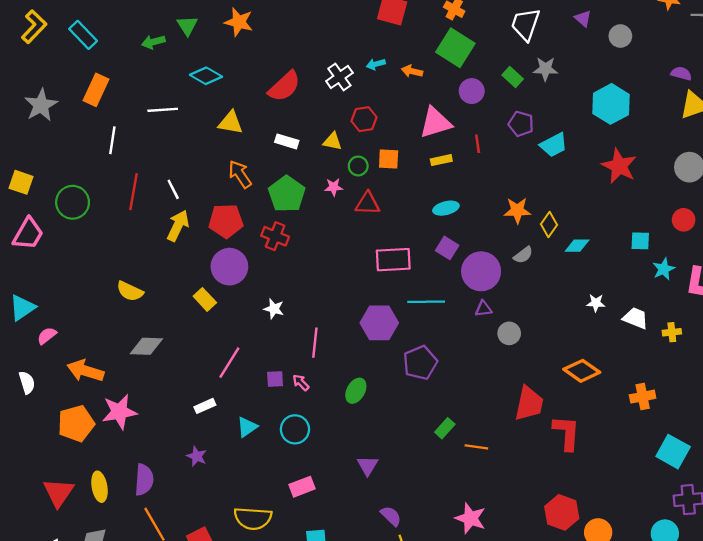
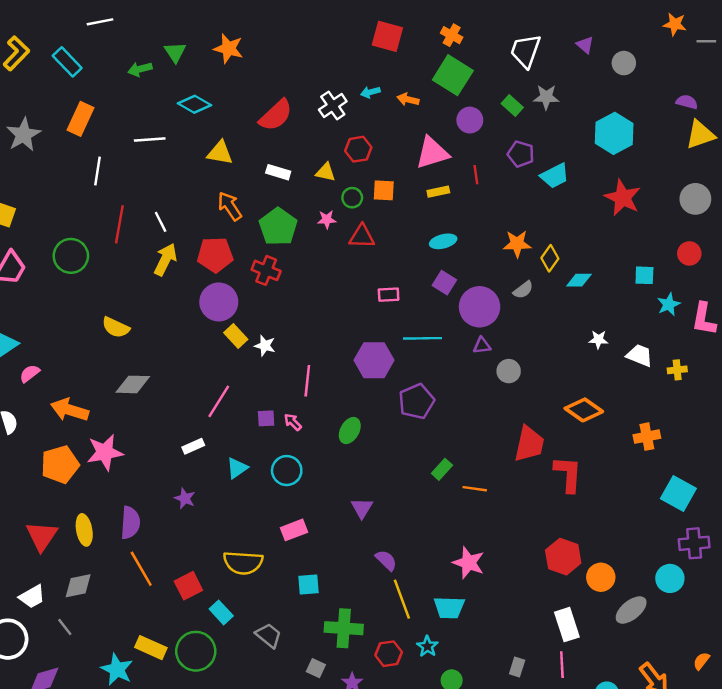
green circle: (73, 202) -> (71, 256), moved
pink rectangle: (393, 260) -> (389, 295), size x0.6
yellow rectangle: (205, 299) -> (236, 336), moved

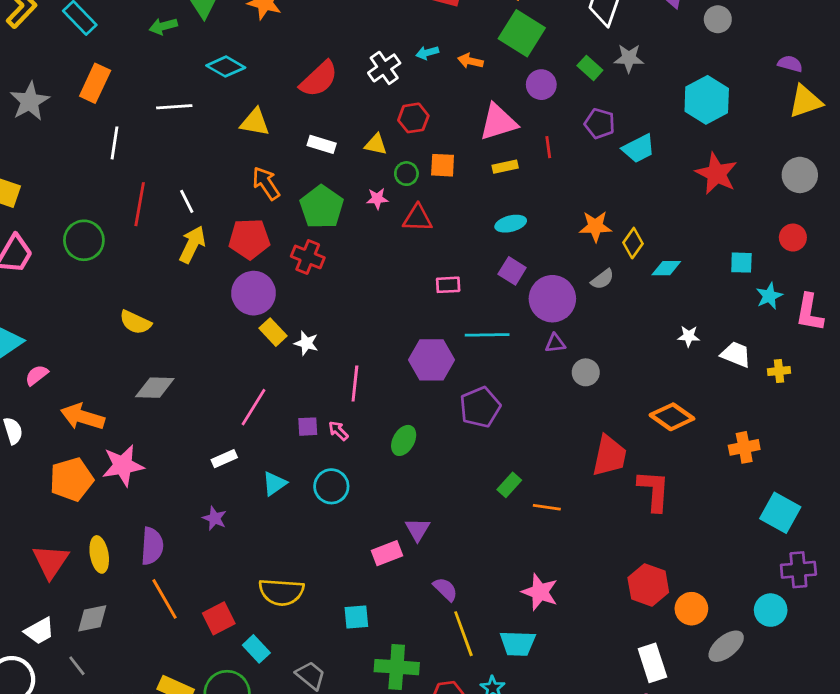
pink rectangle: (294, 530) -> (387, 553), moved

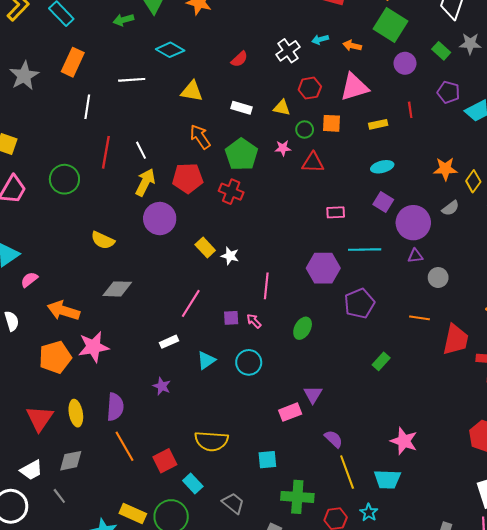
red semicircle: (319, 79) -> (239, 59), size x0.6
pink triangle: (498, 122) -> (354, 87), moved
purple circle: (254, 293) -> (160, 219), moved
orange line: (547, 507) -> (419, 318), moved

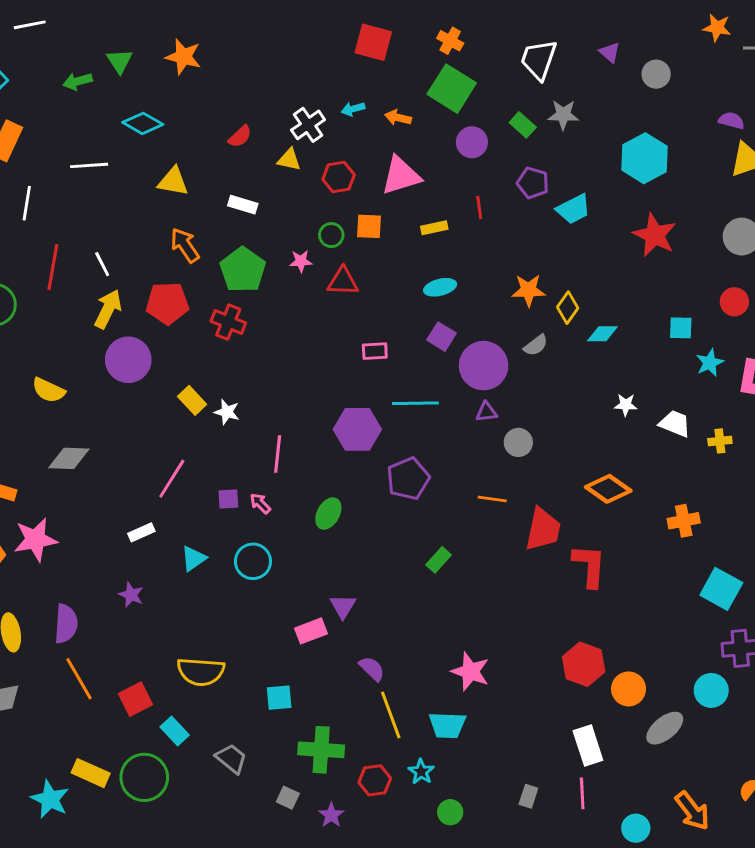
yellow triangle: (282, 108) -> (289, 160), moved

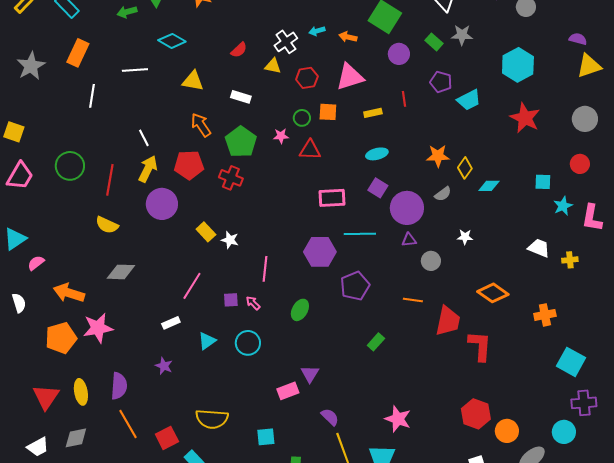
red line: (53, 267) -> (110, 180), moved
pink rectangle: (375, 351) -> (332, 198), size x1.5
white star: (626, 405) -> (465, 237), moved

